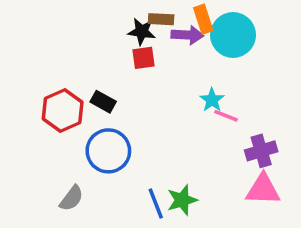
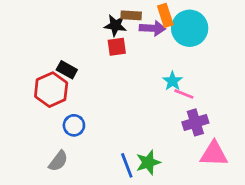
black rectangle: (103, 102) -> (67, 70), moved
blue circle: (108, 151) -> (74, 125), moved, size x0.6
purple cross: (261, 151) -> (195, 122), moved

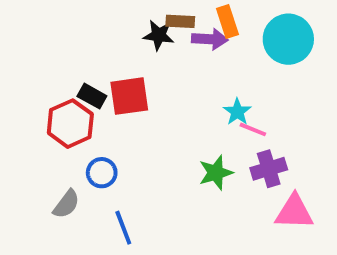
cyan circle: (190, 28) -> (288, 39), moved
red square: (117, 47) -> (129, 96), moved, size x1.5
gray semicircle: (58, 161) -> (66, 204), moved
green star: (148, 162) -> (216, 173), moved
blue line: (127, 165) -> (123, 228), moved

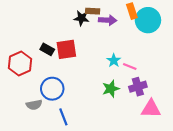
orange rectangle: (227, 21) -> (132, 11), moved
cyan star: (237, 112) -> (114, 60), moved
red hexagon: (70, 124) -> (20, 63), moved
blue circle: (102, 173) -> (52, 89), size x1.5
gray semicircle: (66, 204) -> (34, 105), turned 42

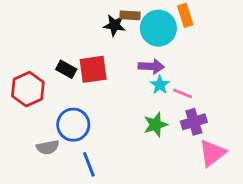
purple arrow: (108, 20) -> (151, 66), moved
cyan circle: (148, 20) -> (158, 28), moved
pink triangle: (151, 109) -> (212, 153), turned -40

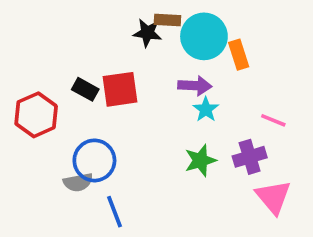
orange rectangle: (185, 15) -> (239, 55), moved
pink line: (183, 93) -> (273, 120), moved
gray semicircle: (48, 147) -> (78, 182), moved
pink triangle: (212, 153) -> (273, 197), turned -32

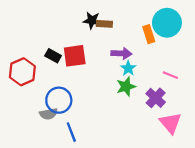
brown rectangle: (167, 20) -> (104, 24), moved
cyan circle: (204, 36) -> (167, 23), moved
purple cross: (250, 157) -> (156, 98), turned -30
green star: (200, 160) -> (126, 87), moved

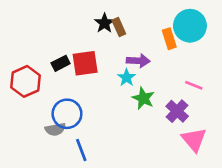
black star: (92, 20) -> (105, 23), turned 30
brown rectangle: (104, 24) -> (119, 27), turned 63
black rectangle: (53, 56) -> (61, 63), turned -56
cyan star: (128, 68) -> (127, 78), moved
green star: (126, 87) -> (143, 98), turned -30

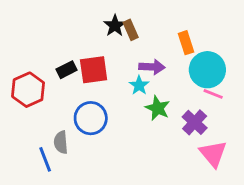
cyan circle: (190, 26) -> (207, 70), moved
blue circle: (67, 114) -> (91, 118), moved
gray semicircle: (55, 129) -> (61, 142), turned 96
blue line: (81, 150) -> (45, 159), moved

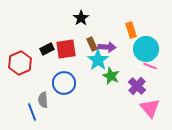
brown rectangle: (131, 30) -> (92, 44), moved
cyan star: (139, 85) -> (98, 60), size x1.5

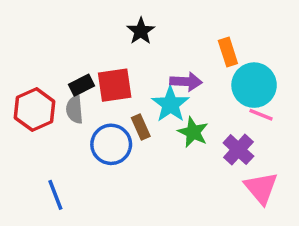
brown rectangle: (92, 44) -> (141, 127), moved
gray semicircle: (43, 100) -> (75, 110), moved

